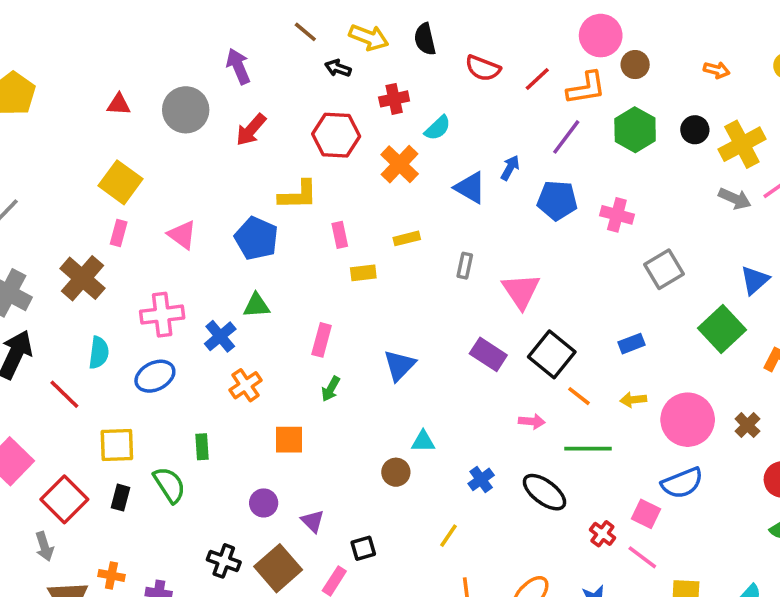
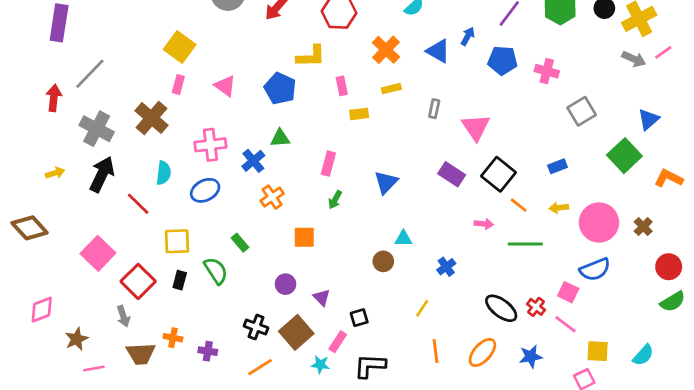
orange cross: (400, 164) -> (386, 50), moved
green rectangle: (202, 447) -> (240, 243), turned -36
black ellipse: (544, 492) -> (501, 308), moved

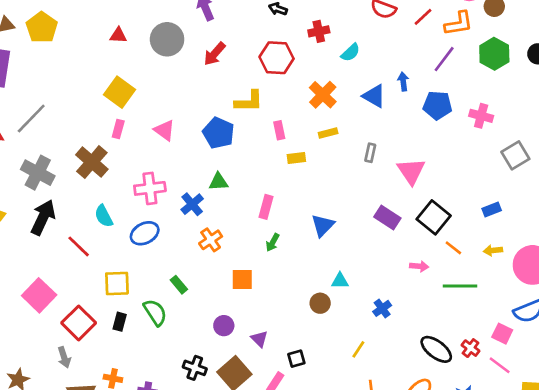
blue arrow: (468, 36) -> (403, 82), turned -36
cyan semicircle: (164, 173) -> (104, 216), turned 145

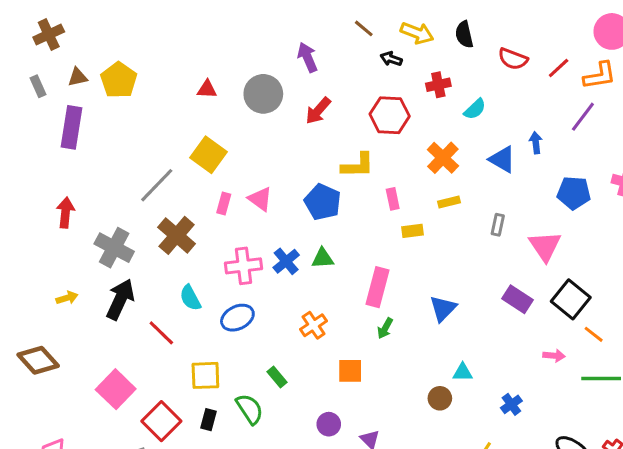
blue pentagon: (438, 105) -> (574, 193), moved
gray line: (31, 118) -> (157, 185), moved
pink rectangle: (118, 129) -> (224, 203), moved
blue cross: (192, 204) -> (286, 261), moved
pink rectangle: (266, 207) -> (377, 287), size x1.4

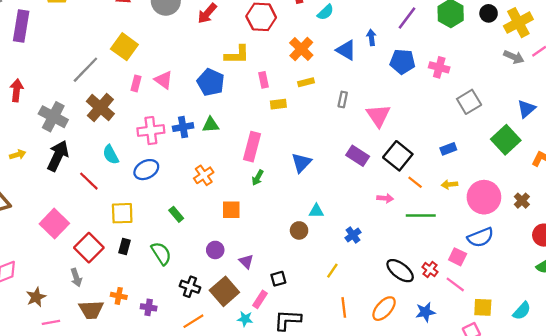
blue pentagon: (574, 193) -> (402, 62), moved
blue cross: (286, 261) -> (183, 127), turned 30
green semicircle: (250, 409) -> (161, 253), moved

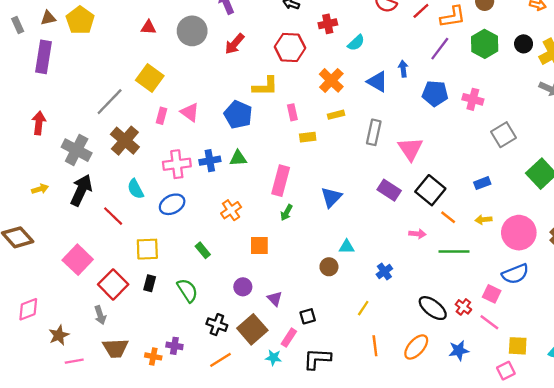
gray rectangle: (343, 100) -> (374, 132), size x1.5
orange cross: (119, 296) -> (153, 356), moved

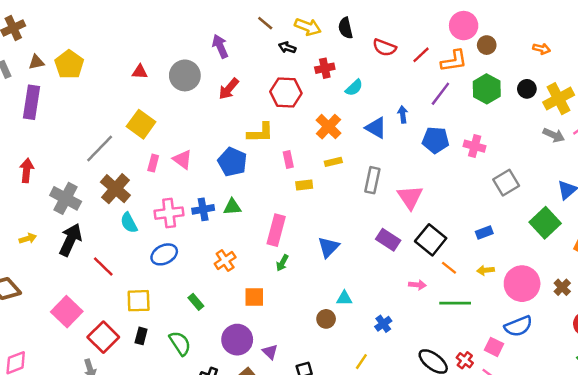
cyan semicircle: (136, 189) -> (129, 223), moved
purple circle: (243, 287) -> (237, 340), size x1.6

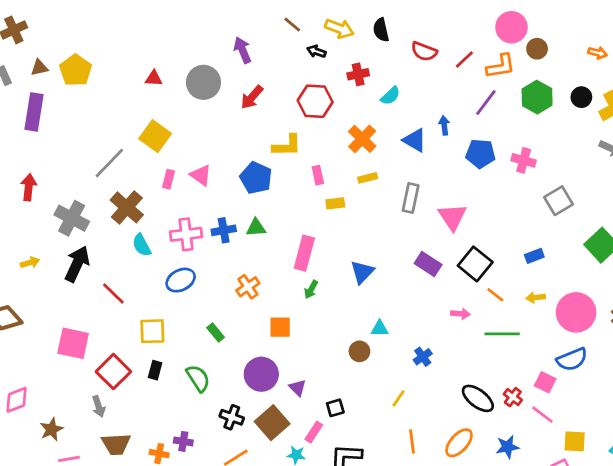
pink square: (67, 312) -> (73, 343), turned -32

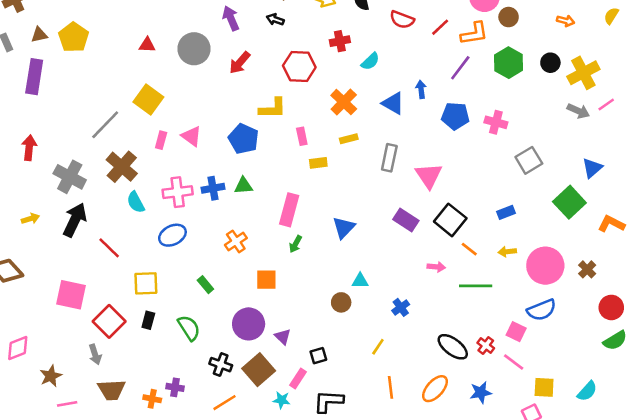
black arrow: (316, 51) -> (275, 20), moved

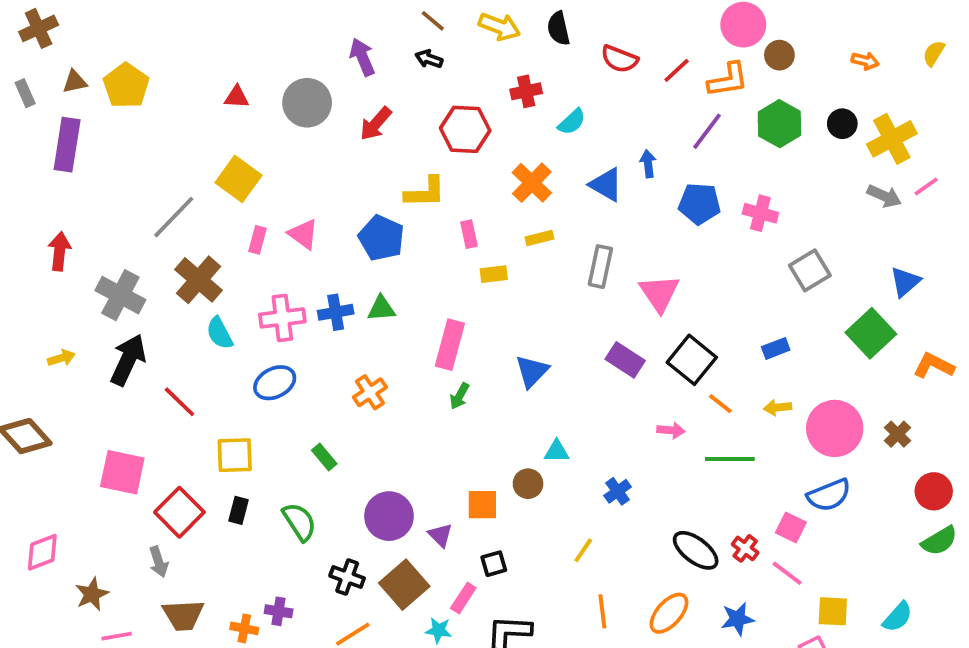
orange square: (266, 280) -> (482, 505), moved

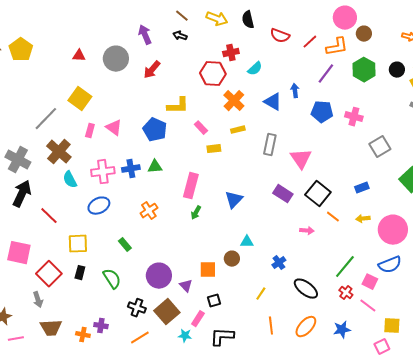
red hexagon: (465, 129) -> (213, 74), moved
pink rectangle: (469, 234) -> (201, 128), turned -32
green line: (730, 459) -> (345, 267), moved, turned -50
black ellipse: (696, 550) -> (306, 289), moved

